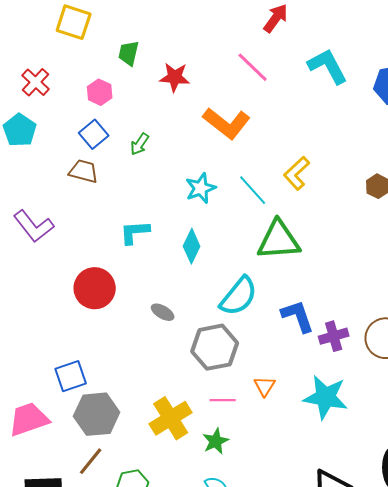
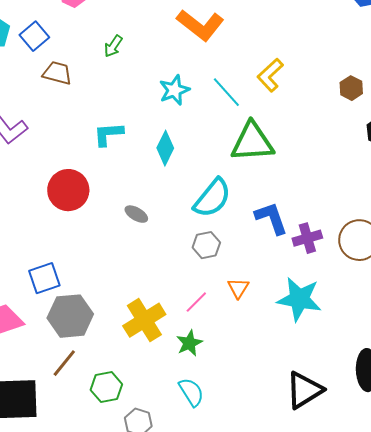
blue square: (94, 134) -> (34, 36), moved
gray hexagon: (215, 347) -> (206, 245), moved, size x0.6
pink line: (223, 400) -> (196, 302), turned -45

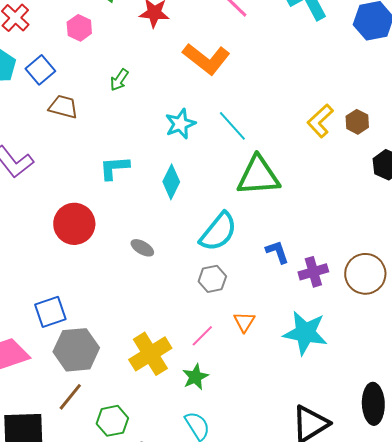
yellow L-shape: (270, 75) -> (320, 121), moved
blue L-shape: (271, 218) -> (277, 252), size x0.7

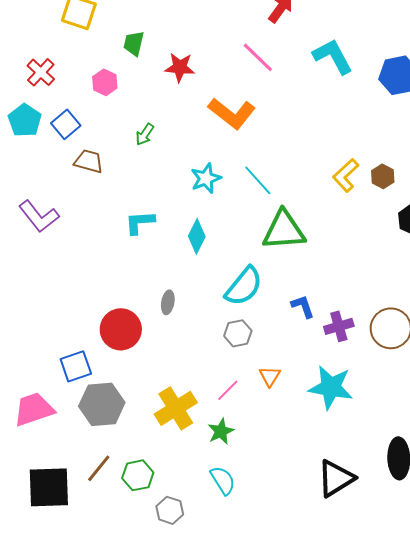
red circle: (74, 224) -> (121, 329), moved
gray ellipse: (142, 248) -> (168, 302), turned 70
brown line: (70, 397) -> (99, 468), moved

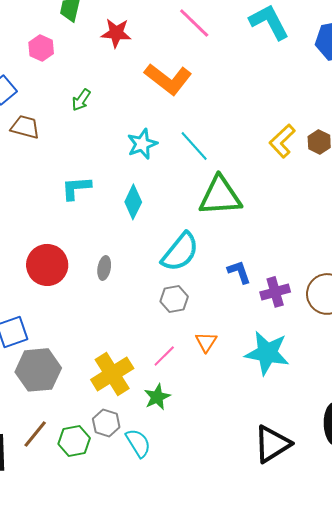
red circle: (121, 329) -> (47, 265), moved
cyan semicircle: (223, 480) -> (138, 443), moved
gray hexagon: (170, 510) -> (106, 423), moved

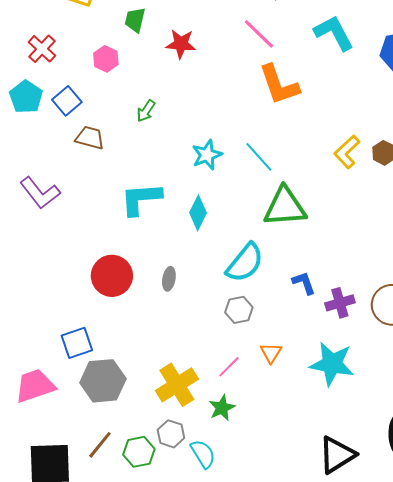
orange L-shape: (168, 79) -> (279, 85), moved, turned 33
cyan L-shape: (76, 188) -> (141, 199), size x1.4

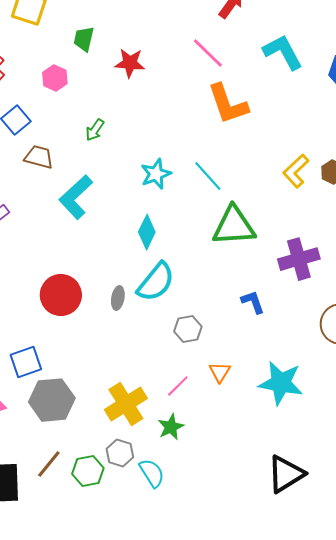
cyan L-shape: (141, 199) -> (76, 197), moved, turned -39
cyan semicircle: (245, 263) -> (156, 282), moved
purple cross: (340, 303) -> (299, 259), moved, size x1.4

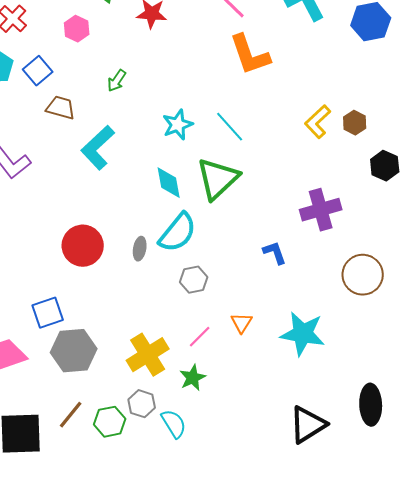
green triangle: (234, 226) -> (218, 179), moved, turned -39
cyan diamond: (147, 232) -> (169, 183), turned -36
gray hexagon: (188, 329) -> (194, 280), moved

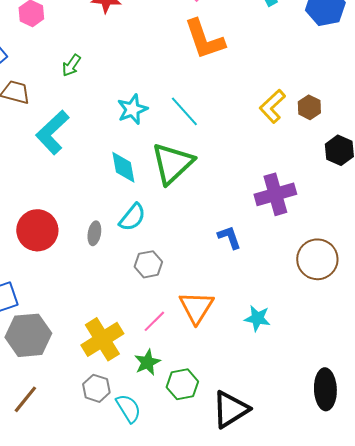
cyan semicircle: (178, 233) -> (132, 217), size x0.7
orange triangle: (242, 323) -> (196, 307), size x1.6
cyan star: (303, 334) -> (257, 318), size x0.6
green hexagon: (110, 422) -> (182, 384), moved
black triangle: (308, 425) -> (230, 409), moved

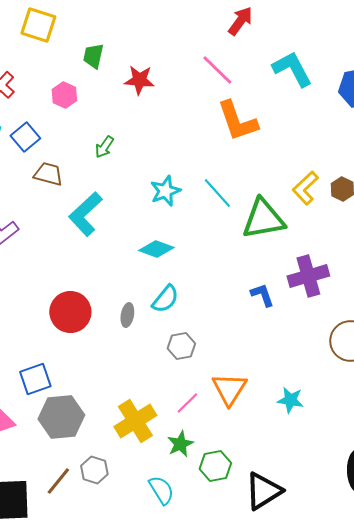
green triangle: (172, 163) -> (263, 219), moved, turned 33
cyan diamond: (123, 167) -> (156, 249), turned -60
blue L-shape: (229, 237) -> (262, 295), moved
gray hexagon: (96, 388) -> (94, 470), moved

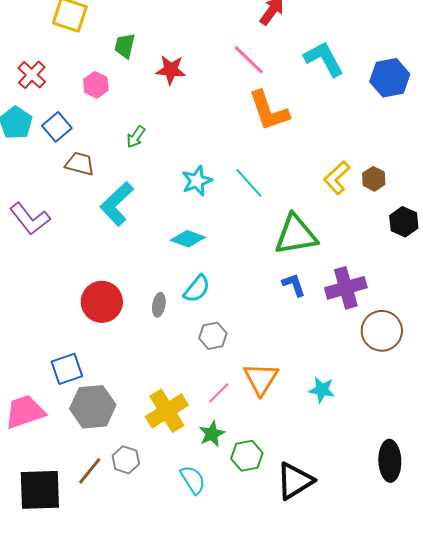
green triangle: (263, 219) -> (296, 235), moved
purple cross: (308, 276) -> (346, 288), moved

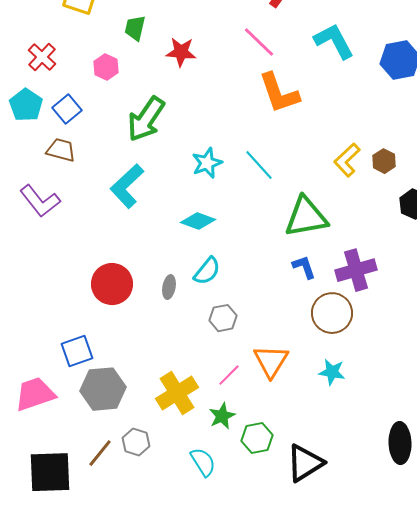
green arrow: (136, 137) -> (146, 119), size x2.0
brown trapezoid: (80, 164) -> (61, 150), moved
brown circle: (382, 331) -> (332, 313), moved

